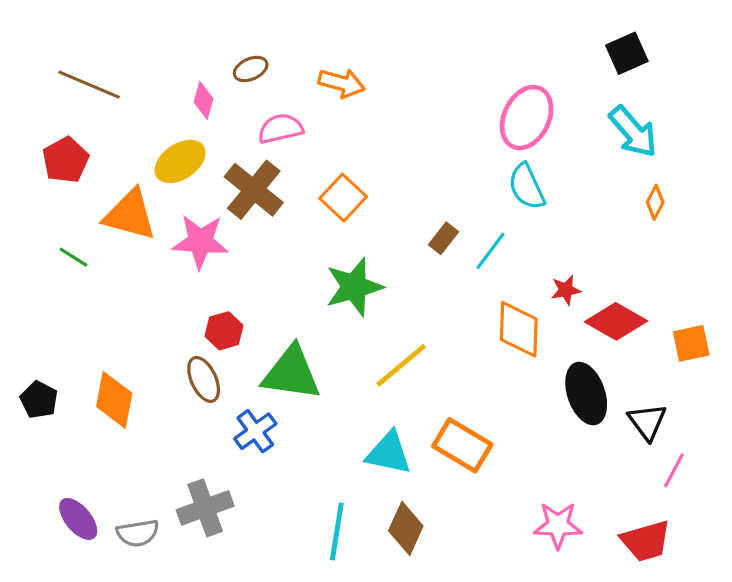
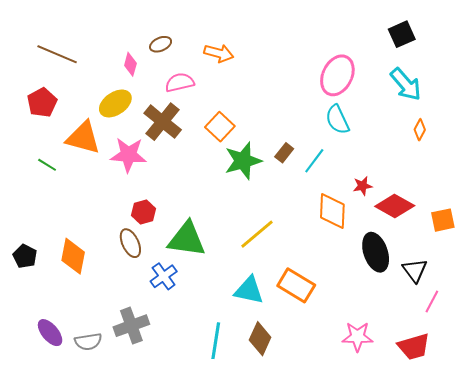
green star: (354, 287) -> (243, 161), moved

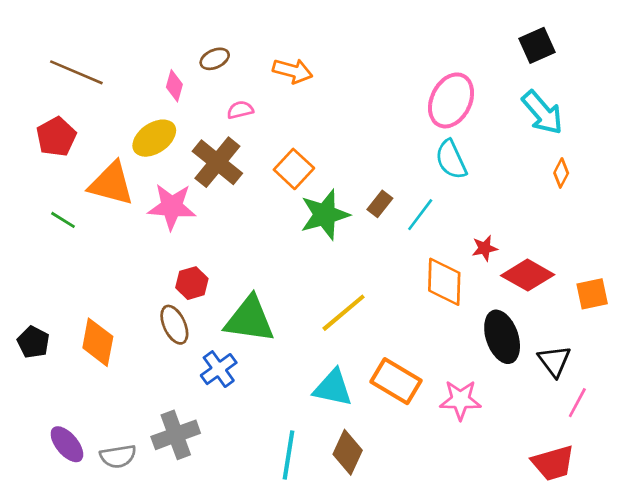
pink semicircle: (180, 82) -> (240, 110), size x0.7
pink star: (357, 337) -> (460, 400), moved

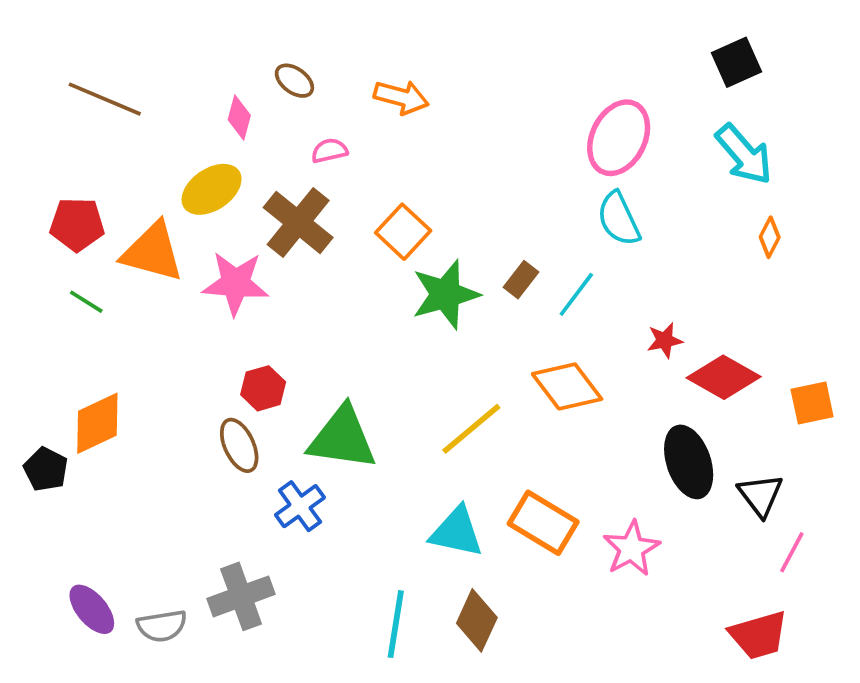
brown ellipse: (215, 59) -> (294, 81), turned 60
red pentagon: (56, 137) -> (77, 224), moved, turned 30
orange diamond: (444, 282) -> (567, 386), moved, turned -39
orange diamond: (98, 342) -> (97, 423), moved, turned 54
pink star: (460, 400) -> (632, 549), turned -30

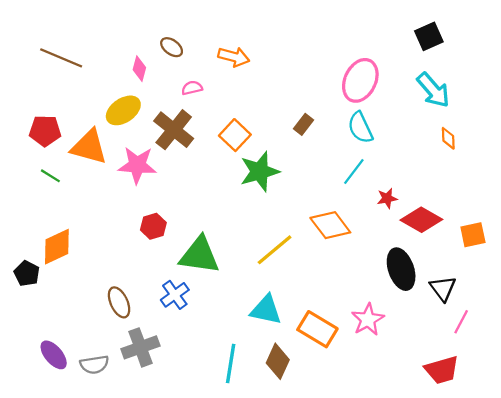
orange diamond: (770, 237) -> (448, 138), turned -30
brown rectangle: (521, 280) -> (303, 124), moved
cyan line: (576, 294) -> (354, 172), moved
brown ellipse: (239, 445) -> (119, 302), moved
orange rectangle: (543, 523) -> (317, 329), moved

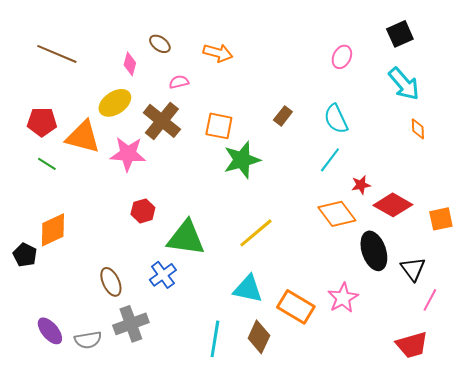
pink ellipse: (360, 80) -> (342, 57), moved, size x0.6
orange square: (235, 135) -> (219, 126), turned -32
orange diamond: (330, 225) -> (337, 214), moved

